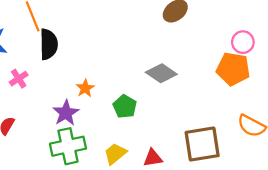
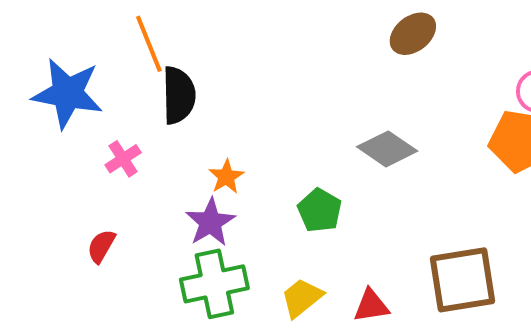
orange star: (85, 88) -> (226, 177), moved

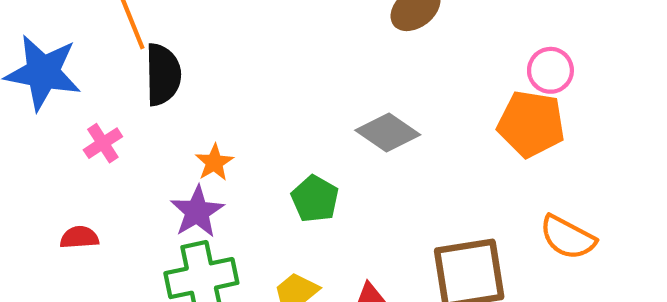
red semicircle: (101, 246) -> (79, 237), turned 56

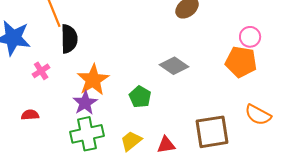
orange star: (214, 162) -> (93, 80), size x1.8

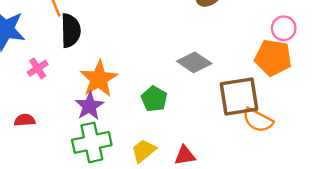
orange semicircle: (258, 115) -> (258, 120), moved
brown square: (212, 132) -> (239, 97), moved

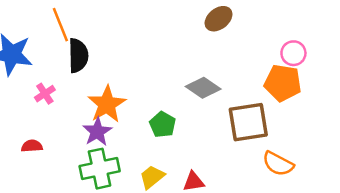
orange semicircle: (258, 120) -> (278, 164), moved

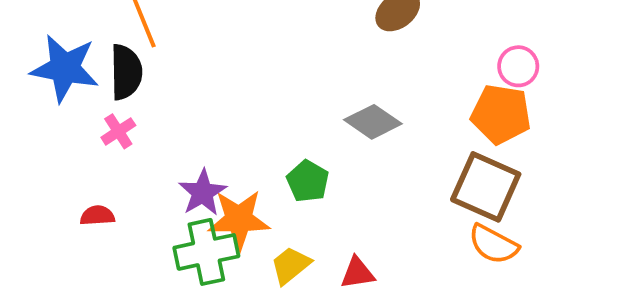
black semicircle: (78, 56) -> (126, 72), moved
orange star: (107, 104) -> (239, 219), moved, turned 30
brown square: (248, 122) -> (486, 187), moved, turned 33

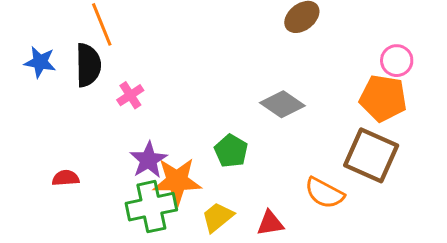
blue star: (65, 68) -> (40, 62), size x0.6
pink cross: (118, 131) -> (130, 95), moved
orange semicircle: (493, 244) -> (324, 193), moved

